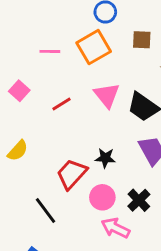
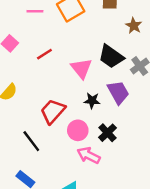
pink triangle: (107, 95) -> (81, 68), moved
black star: (105, 158) -> (92, 101), moved

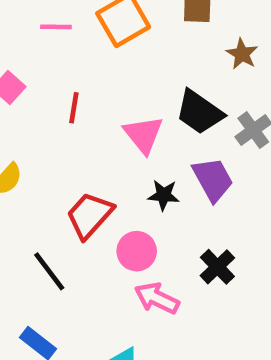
red line: (44, 54) -> (74, 108), turned -49
black cross: (108, 133) -> (217, 267), moved

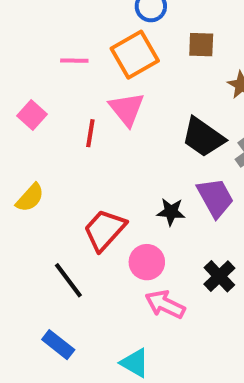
pink triangle: (143, 135) -> (127, 109), moved

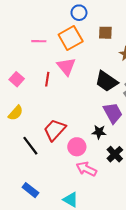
pink square: (32, 115) -> (17, 79), moved
black star: (171, 212) -> (99, 132), moved
black line: (68, 280) -> (30, 146), moved

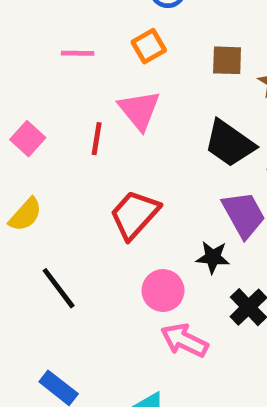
brown square: (105, 33) -> (227, 60), moved
orange square: (71, 38) -> (149, 46), size x0.6
red trapezoid: (55, 130) -> (135, 215), moved

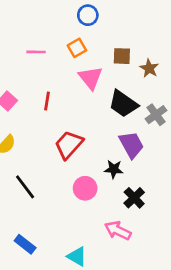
pink triangle: (139, 110) -> (91, 78), moved
pink arrow: (184, 340) -> (118, 231), moved

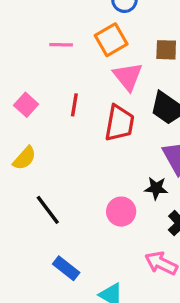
orange square: (77, 48) -> (111, 40), size x1.4
red trapezoid: (69, 145) -> (119, 123), moved, turned 148
blue rectangle: (25, 244) -> (66, 268), moved

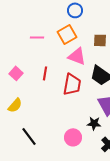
pink triangle: (128, 76) -> (77, 56), turned -30

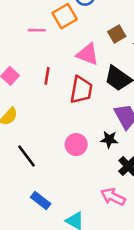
orange square: (67, 34) -> (65, 16), moved
brown square: (100, 40) -> (117, 34), turned -32
pink circle: (73, 137) -> (76, 145), moved

